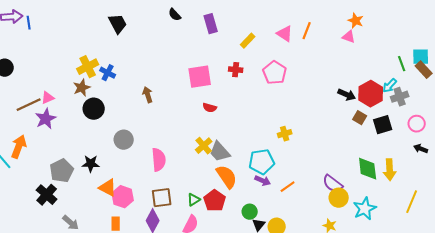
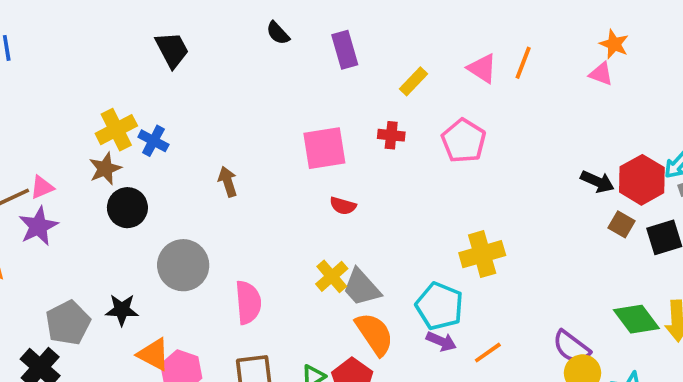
yellow cross: (285, 134) -> (482, 254), size x1.6
gray circle: (124, 140) -> (183, 265), size x1.4
cyan pentagon: (262, 162) -> (439, 306), turned 30
green diamond: (368, 169) -> (636, 319), turned -30

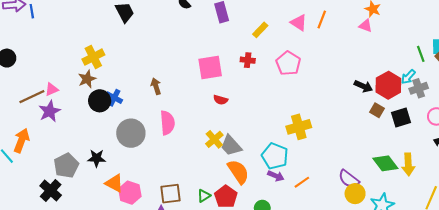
blue cross: (153, 141) -> (114, 98), moved
pink semicircle: (248, 302) -> (167, 123), moved

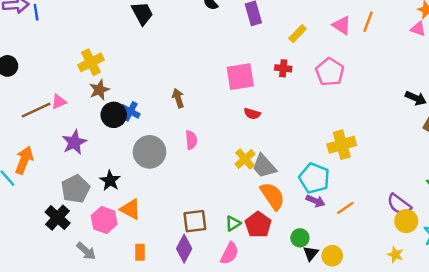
yellow cross: (93, 57) -> (91, 62), moved
purple star: (50, 111) -> (74, 142), moved
pink semicircle: (167, 123) -> (191, 140), size x0.7
black star: (96, 158) -> (110, 181), turned 30
pink hexagon: (130, 193) -> (104, 220), moved

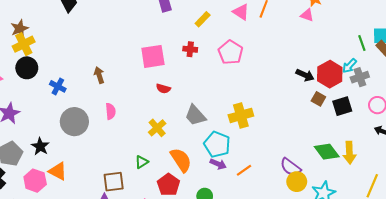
brown star: (99, 90) -> (20, 29), moved
black circle: (114, 115) -> (27, 68), moved
gray trapezoid: (264, 166) -> (195, 115), moved
green triangle: (233, 224) -> (142, 162), moved

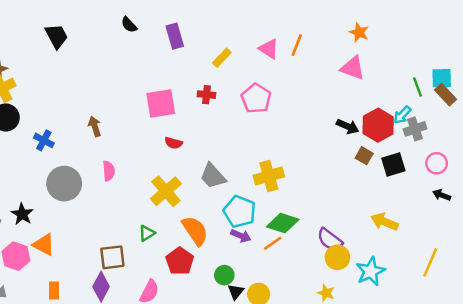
pink triangle: (307, 15) -> (353, 68), moved, size x1.5
yellow cross: (157, 128) -> (166, 191), size x1.4
green diamond: (327, 152) -> (283, 223), moved, turned -35
yellow arrow: (349, 153) -> (384, 222), moved, turned 115

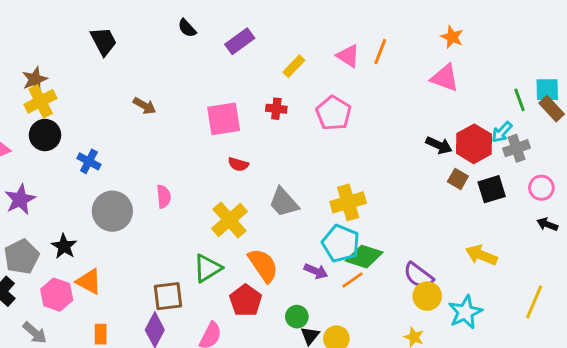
purple rectangle: (175, 36) -> (240, 41), turned 70
brown arrow: (95, 126) -> (145, 106), moved, turned 138
cyan pentagon: (240, 212) -> (341, 243), moved
green triangle: (147, 233) -> (208, 268), size x1.5

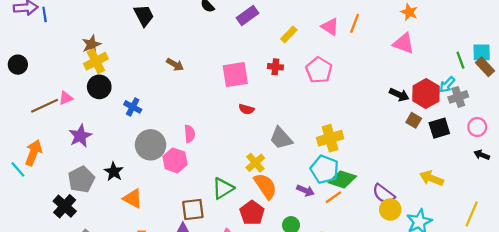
yellow cross: (229, 220) -> (255, 163), moved, size x0.7
pink hexagon: (57, 295) -> (175, 160), moved

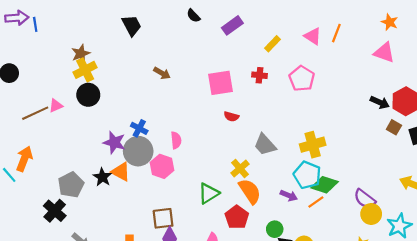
blue cross: (133, 107) -> (139, 128), moved
purple star: (80, 136) -> (114, 142), moved, turned -30
orange triangle: (133, 198) -> (121, 172), moved
brown square: (193, 210) -> (163, 218), moved

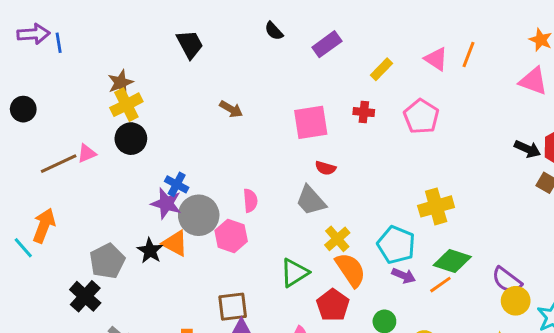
blue cross: (139, 128) -> (177, 184), moved
gray trapezoid: (265, 145) -> (311, 201), moved
cyan pentagon: (307, 175) -> (396, 245), moved

